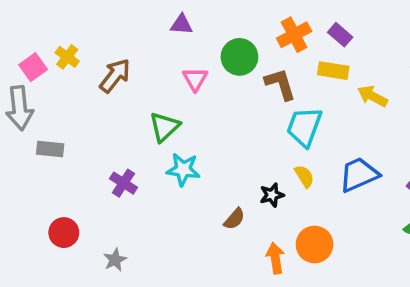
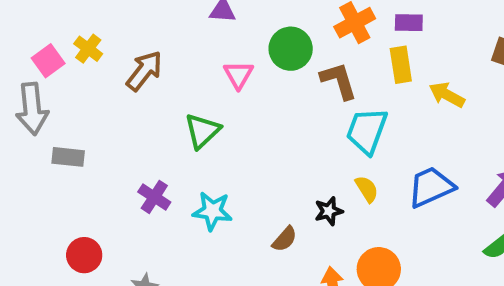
purple rectangle: (340, 35) -> (409, 23), turned -40
yellow rectangle: (333, 71) -> (401, 65), turned 72
cyan star: (183, 169) -> (212, 211), moved

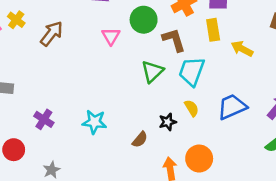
green triangle: (202, 131) -> (152, 71), moved
purple cross: (154, 197) -> (44, 119), moved

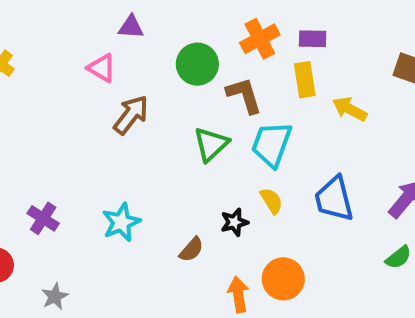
brown arrow: (52, 34) -> (131, 115), moved
pink triangle: (111, 36) -> (102, 68), moved, turned -30
blue trapezoid: (232, 107) -> (334, 199), turned -80
cyan star: (94, 122) -> (121, 222), turned -30

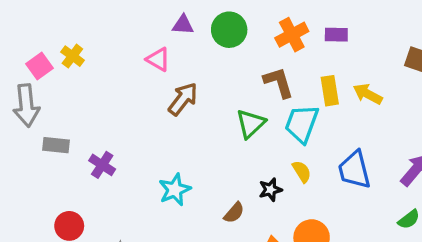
green circle: (197, 64) -> (229, 30), moved
yellow rectangle: (305, 80) -> (330, 91), moved
purple cross: (43, 218) -> (102, 165), moved

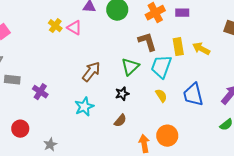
yellow cross: (72, 56) -> (55, 26), moved
brown arrow: (183, 99) -> (91, 72), moved
black star: (270, 190) -> (122, 94), moved

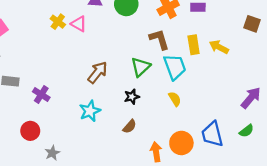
cyan trapezoid: (161, 67) -> (175, 67), turned 140
blue trapezoid: (193, 95) -> (212, 134), moved
red circle: (20, 129) -> (30, 131), moved

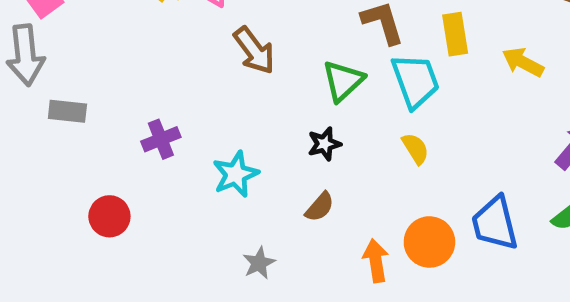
yellow arrow: (219, 47) -> (523, 62), moved
brown arrow: (98, 72) -> (254, 50), moved, turned 105
purple cross: (41, 94) -> (161, 139), moved, turned 35
gray star: (52, 153) -> (259, 263), moved

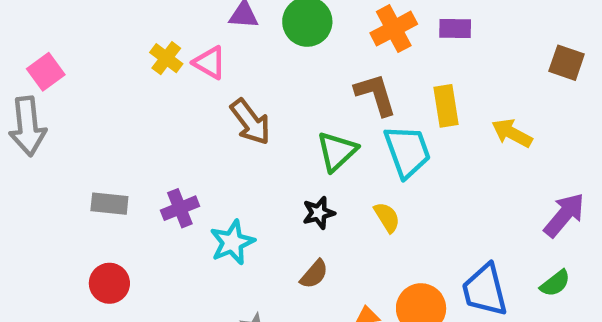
gray rectangle: (67, 111) -> (109, 204), moved
purple cross: (161, 139) -> (180, 208), moved
yellow semicircle: (415, 149) -> (387, 217), moved

